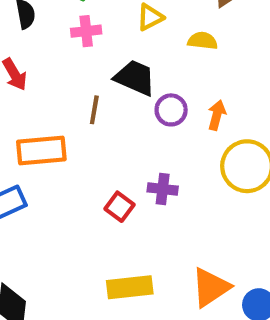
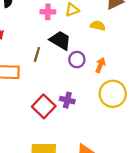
pink cross: (86, 31) -> (48, 12), moved
red square: (119, 207) -> (44, 106), size x1.5

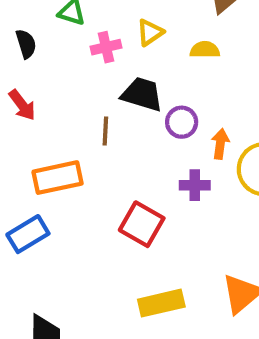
orange arrow: (100, 65) -> (220, 144), moved
purple cross: (67, 100) -> (195, 185), moved

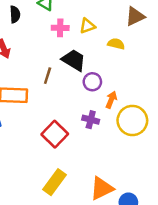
yellow rectangle: (161, 303) -> (54, 182), turned -55

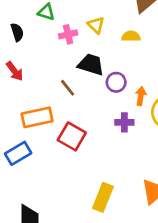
yellow triangle: (87, 26) -> (96, 25), turned -42
brown line: (48, 76) -> (68, 88), turned -42
red square: (55, 134) -> (72, 136), moved

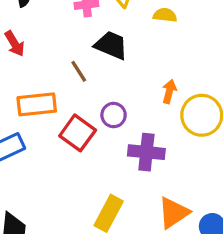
purple circle: (116, 82) -> (114, 115), moved
purple cross: (124, 122) -> (146, 152), moved, size x1.5

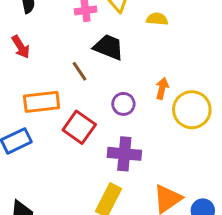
purple circle: (114, 115) -> (123, 104), moved
purple cross: (146, 152) -> (124, 154), moved

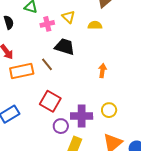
orange rectangle: (42, 102) -> (22, 71), moved
purple circle: (123, 104) -> (61, 126), moved
yellow circle: (192, 110) -> (109, 110), moved, size x0.6

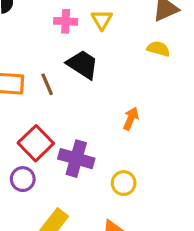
yellow semicircle: (95, 25) -> (158, 49), moved
purple cross: (82, 116) -> (76, 159), moved
purple circle: (61, 126) -> (23, 179), moved

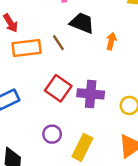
orange arrow: (131, 119) -> (111, 41), moved
purple circle: (23, 179) -> (52, 134), moved

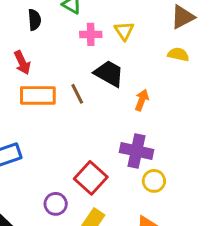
red square: (58, 88) -> (91, 178), moved
purple cross: (91, 94) -> (137, 151), moved

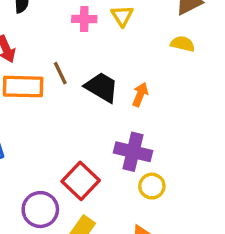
black trapezoid: (109, 73) -> (102, 87), moved
brown line: (77, 94) -> (60, 73), moved
purple circle: (56, 204) -> (40, 210), size x1.4

